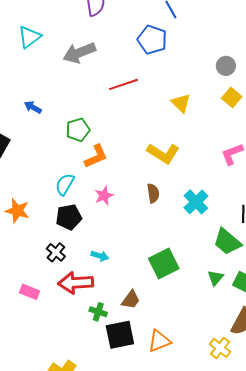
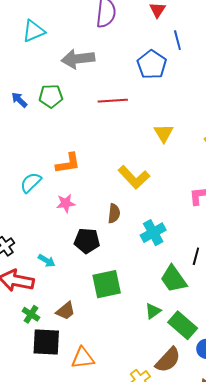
green pentagon: (78, 130) -> (51, 96), moved
black pentagon: (69, 217) -> (87, 241), moved

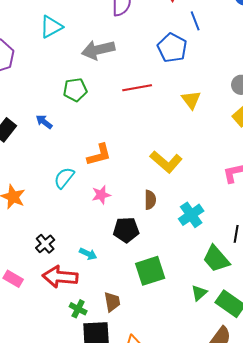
blue arrow: (19, 100) -> (44, 122), moved
yellow triangle: (164, 133) -> (191, 100), moved
brown trapezoid: (66, 311) -> (112, 302), turned -55

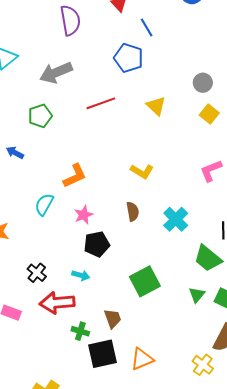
yellow L-shape: (166, 162) -> (142, 171), size x0.7
black pentagon: (126, 230) -> (97, 244), moved

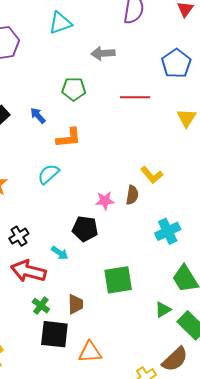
gray arrow: (56, 73) -> (103, 53), size x0.7
orange L-shape: (75, 176) -> (69, 138), moved
brown semicircle: (133, 211) -> (132, 195), moved
pink star: (84, 215) -> (105, 201), moved

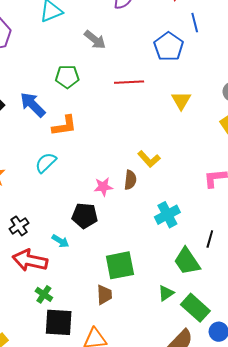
gray arrow: (103, 53) -> (95, 40), turned -135
blue arrow: (38, 116) -> (33, 105), size x1.6
brown trapezoid: (76, 304) -> (104, 295), moved

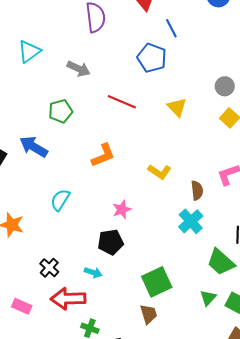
red line: (129, 82) -> (122, 102), turned 40
orange L-shape: (64, 126) -> (103, 155), moved
brown semicircle: (130, 180) -> (197, 190), moved

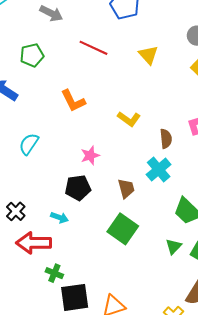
orange L-shape: (103, 155) -> (73, 101), turned 84
green square: (157, 282) -> (123, 229), turned -32
brown trapezoid: (149, 314) -> (126, 188), moved

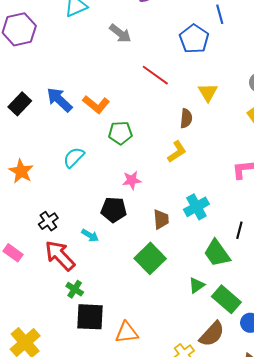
green pentagon: (32, 55) -> (120, 133), moved
orange L-shape: (73, 101) -> (96, 104), moved, turned -36
yellow L-shape: (129, 119) -> (177, 152), turned -80
brown semicircle: (166, 139) -> (186, 118), moved
red arrow: (34, 243) -> (60, 256), turned 36

